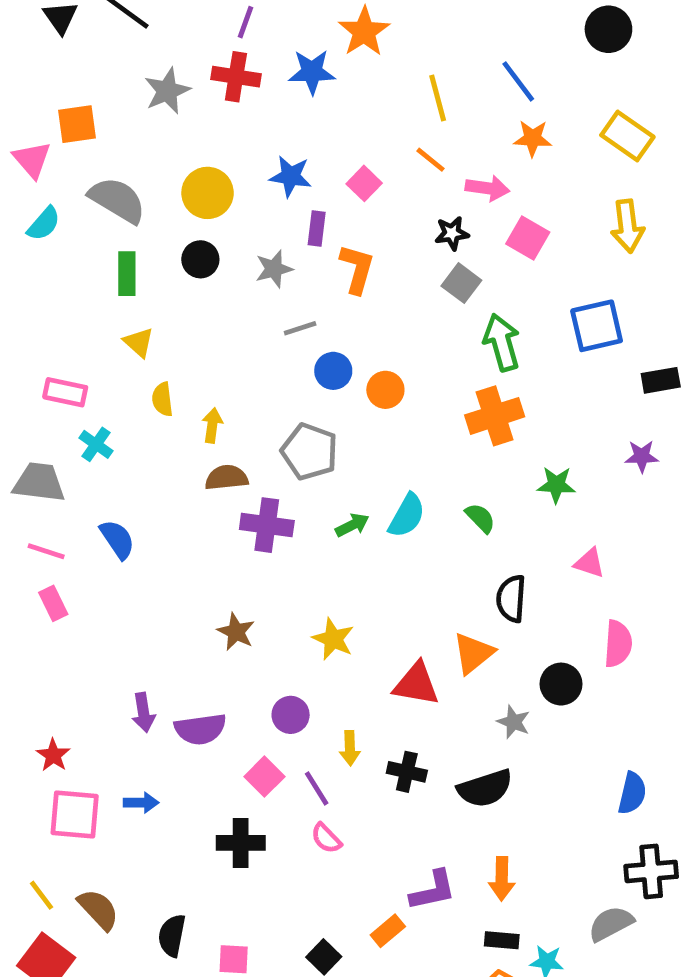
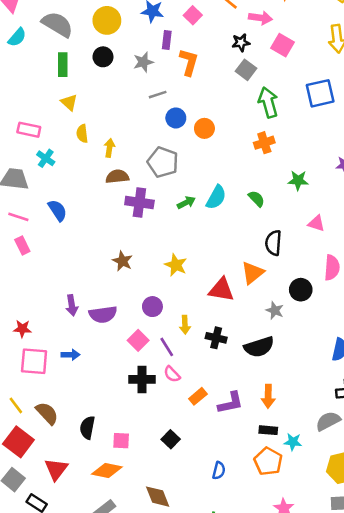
orange cross: (495, 416) -> (264, 143), size x0.7
red star: (53, 755) -> (22, 329), turned -30
black cross: (241, 843) -> (142, 379), moved
orange rectangle: (388, 931) -> (198, 396), moved

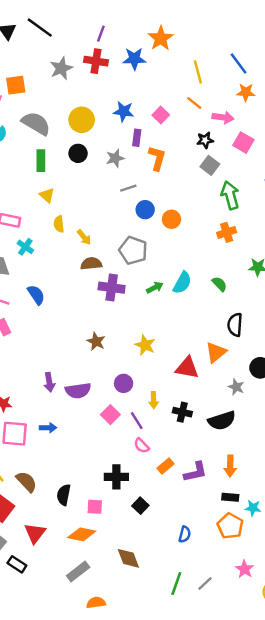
yellow arrow: (109, 148) -> (84, 237), turned 133
black cross: (142, 379) -> (116, 477), moved

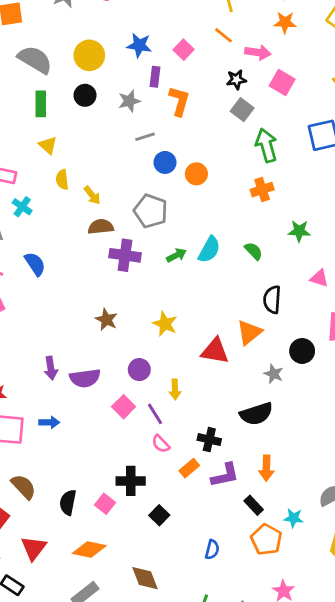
black cross: (182, 412) -> (209, 440), moved
black rectangle: (230, 497) -> (254, 505), moved, turned 42
pink square: (95, 507) -> (105, 504), moved, turned 35

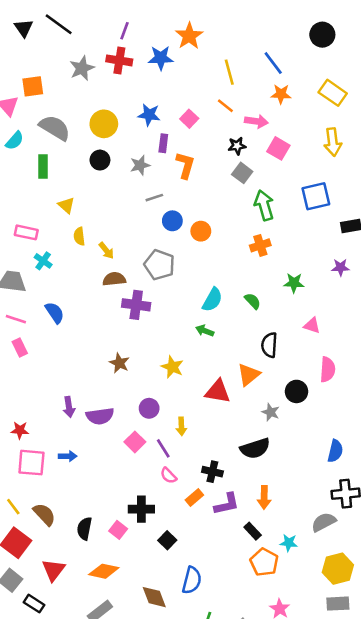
green rectangle: (41, 104) -> (43, 167), moved
green arrow: (176, 255) -> (205, 331), moved, turned -132
blue semicircle: (212, 550) -> (192, 580), moved, size x1.5

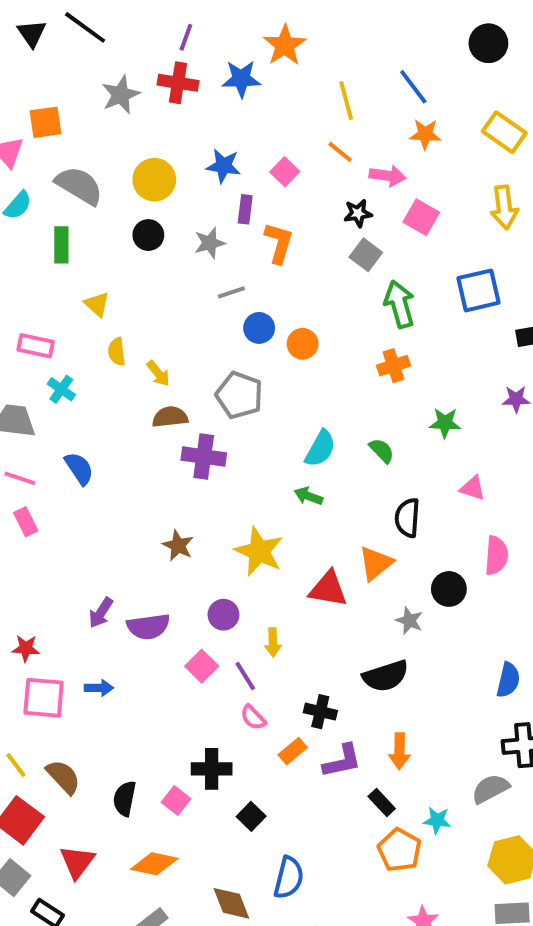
yellow star: (172, 367) -> (259, 551), size x1.4
purple arrow: (69, 407) -> (101, 613), turned 42

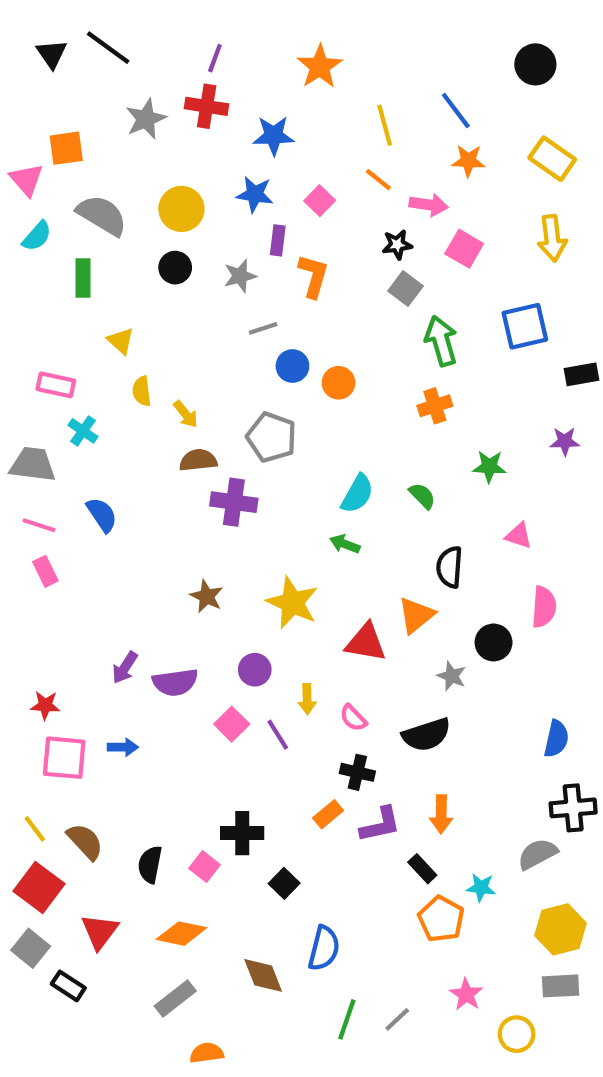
blue star: (241, 79) -> (274, 136), moved
pink semicircle: (253, 717) -> (353, 718), moved

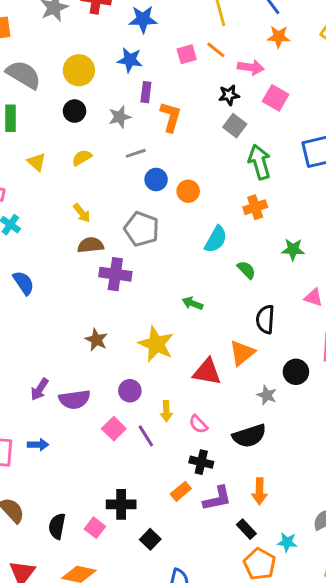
pink square: (320, 201) -> (187, 54), moved, turned 30
yellow semicircle: (142, 391) -> (82, 158), moved, turned 66
cyan semicircle: (357, 494) -> (216, 239), moved

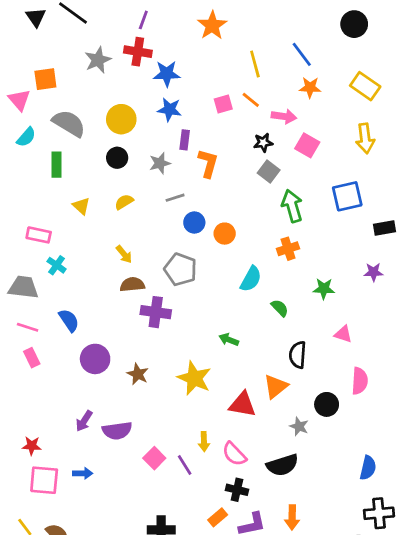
blue star: (143, 19) -> (167, 74), moved
purple circle: (130, 391) -> (95, 359), moved, size x1.4
pink semicircle: (198, 424) -> (234, 454), size x1.4

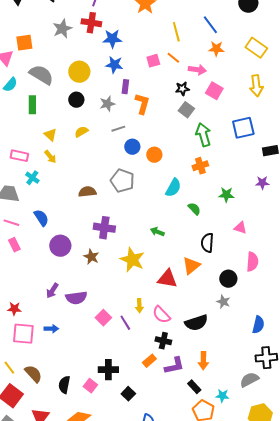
yellow arrow: (124, 254) -> (50, 157), moved
purple cross: (156, 312) -> (104, 228), moved
gray star: (299, 426) -> (223, 302), moved

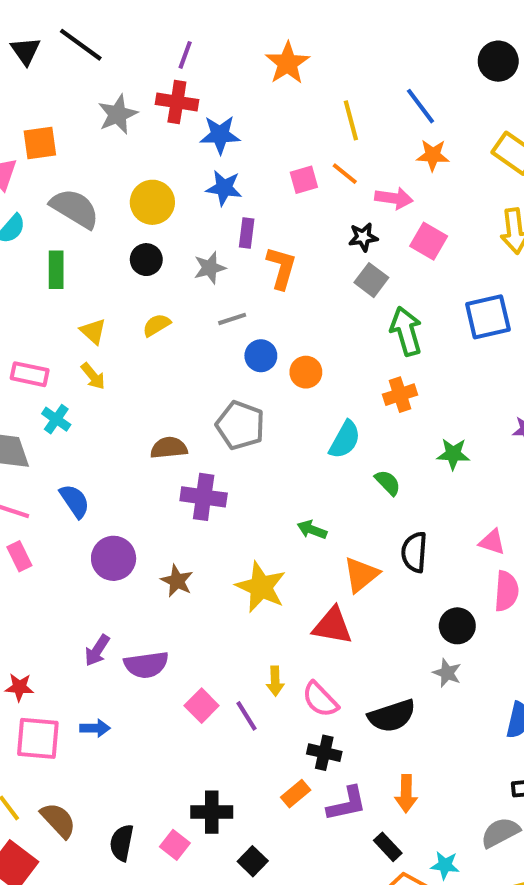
purple cross: (104, 228) -> (204, 497), moved
pink triangle: (240, 228) -> (492, 542), moved
orange triangle: (191, 266) -> (361, 575), moved

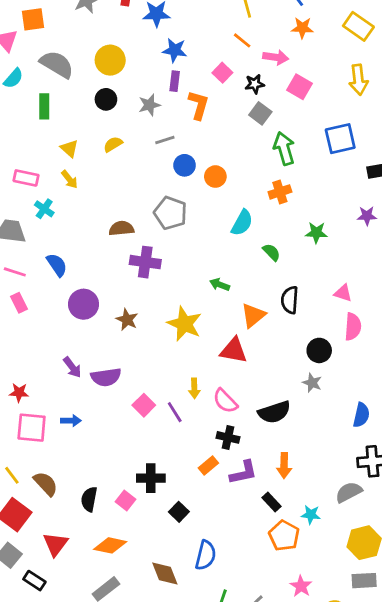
pink square: (304, 180) -> (222, 73), moved, turned -30
blue star: (224, 188) -> (175, 50), moved
purple arrow: (97, 650) -> (72, 367), turned -70

